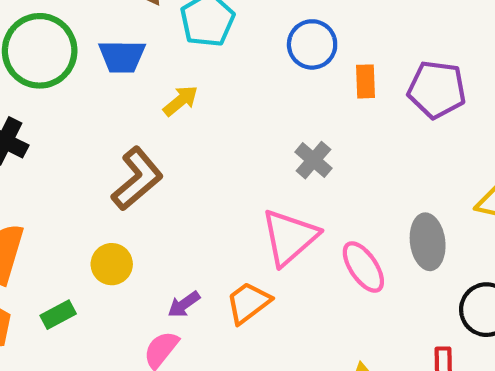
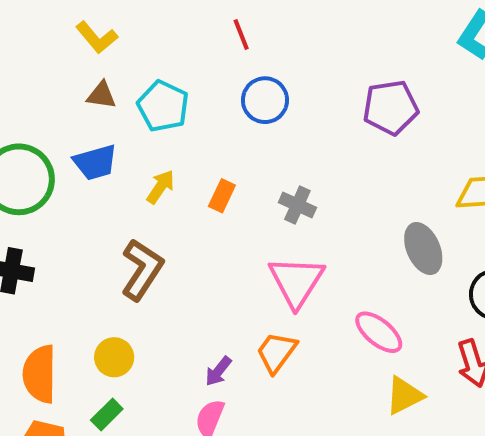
orange rectangle: (366, 81) -> (222, 196), moved, turned 44
yellow circle: (112, 264) -> (114, 357), moved
pink ellipse: (363, 267) -> (379, 332), moved

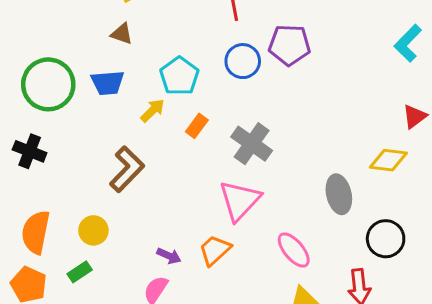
cyan pentagon: (163, 106) -> (179, 76), moved
purple pentagon: (391, 108) -> (289, 45), moved
gray cross: (297, 205) -> (252, 144), size x1.5
purple arrow: (218, 371) -> (169, 256), turned -115

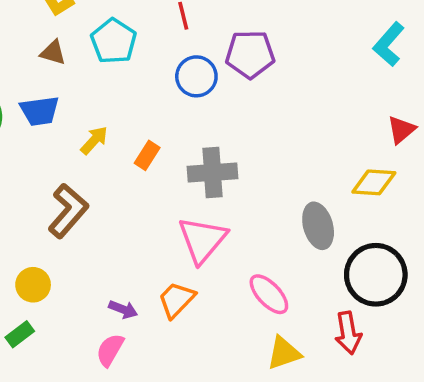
cyan pentagon: (179, 76) -> (114, 41), moved
gray cross: (252, 144) -> (213, 172), turned -36
black circle: (386, 239) -> (376, 275), size x1.4

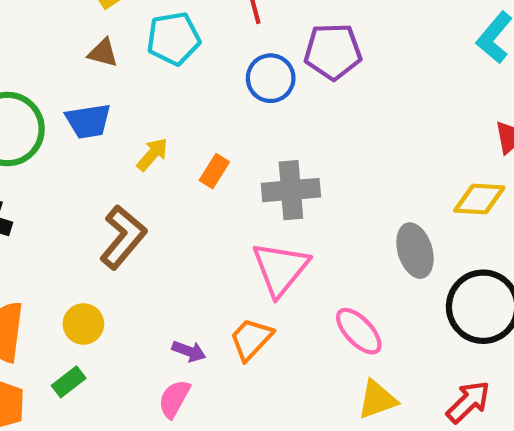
cyan pentagon: (114, 41) -> (173, 39), turned 30
red arrow: (348, 333) -> (468, 402), moved, turned -123

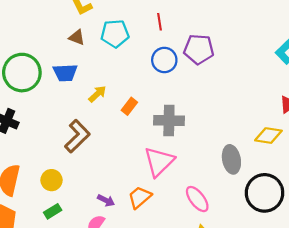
green rectangle: (69, 382) -> (53, 211), moved

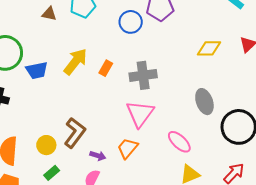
blue trapezoid: (65, 73) -> (37, 70), moved
yellow arrow: (97, 94) -> (75, 62), size x1.6
brown L-shape: (77, 136) -> (75, 133), moved
yellow diamond: (268, 136) -> (209, 48), moved

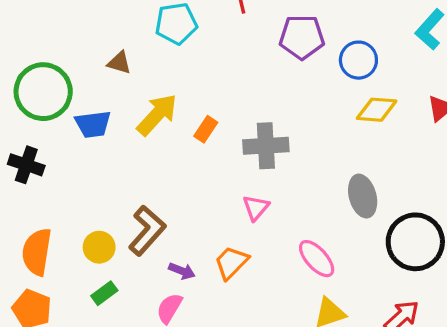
brown triangle: (49, 14) -> (119, 63), moved
blue circle: (131, 22) -> (358, 60), moved
pink triangle: (140, 114) -> (256, 208), size x0.6

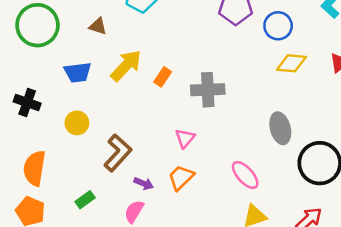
green circle: (43, 92) -> (37, 25), moved
pink triangle: (256, 208) -> (185, 138), moved
yellow circle: (99, 247) -> (77, 123), moved

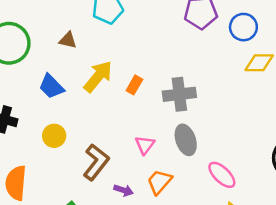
blue trapezoid: (78, 72) -> (51, 86), turned 56
gray ellipse: (280, 128) -> (186, 140), moved
pink triangle: (185, 138) -> (145, 145), moved

